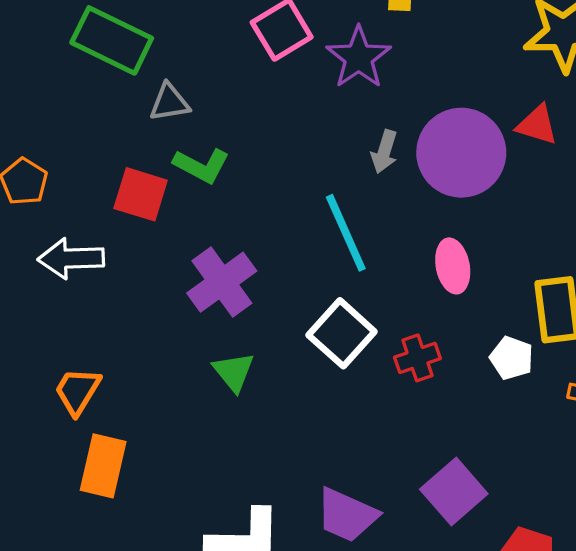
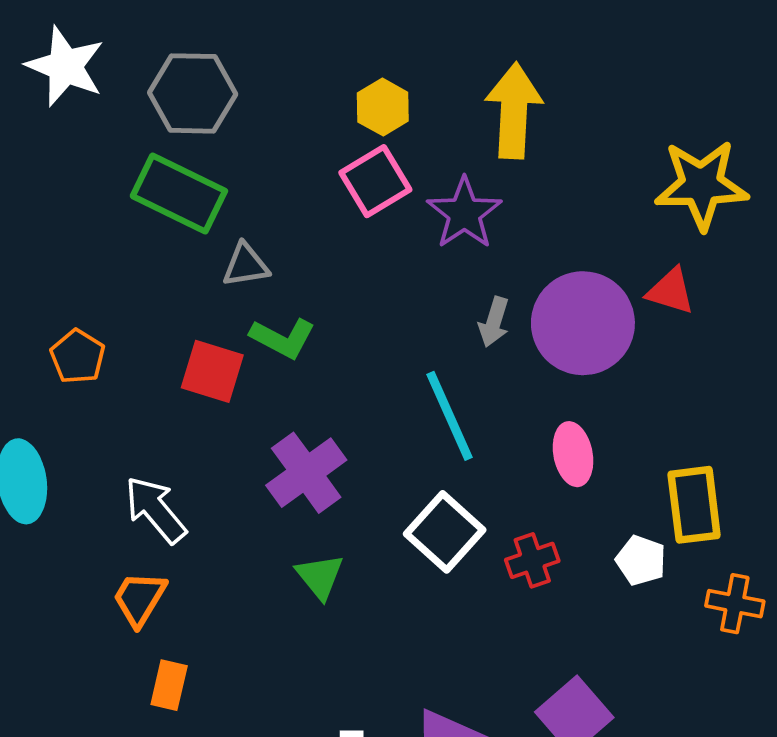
white arrow: (71, 258) -> (155, 510), moved, turned 52
orange rectangle: (103, 466) -> (169, 685), size x0.7

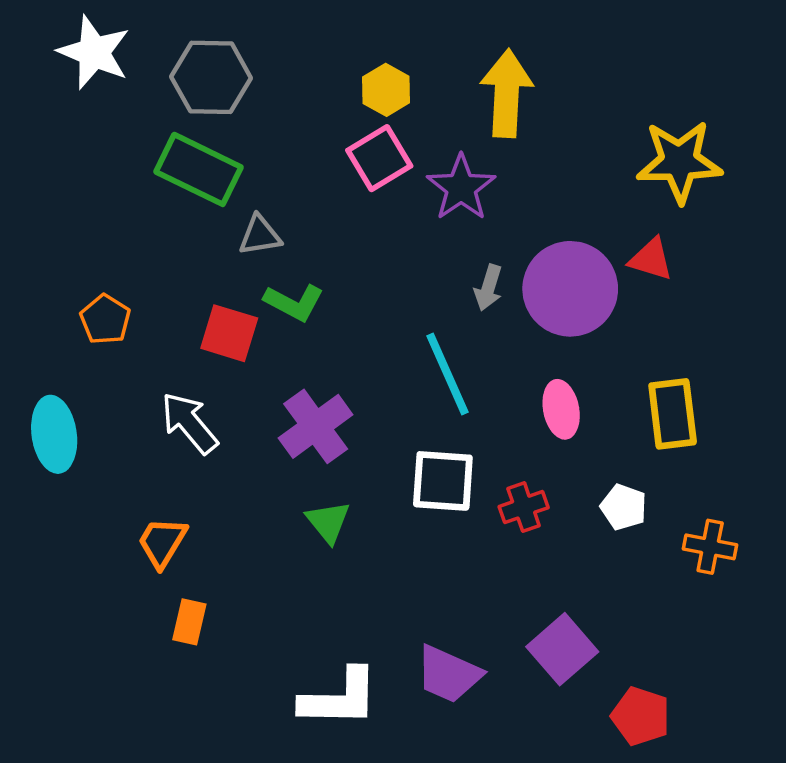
yellow rectangle: (694, 505) -> (673, 414), moved
white arrow: (155, 510) -> (189, 423), moved
white square: (445, 532) -> (443, 481), turned -38

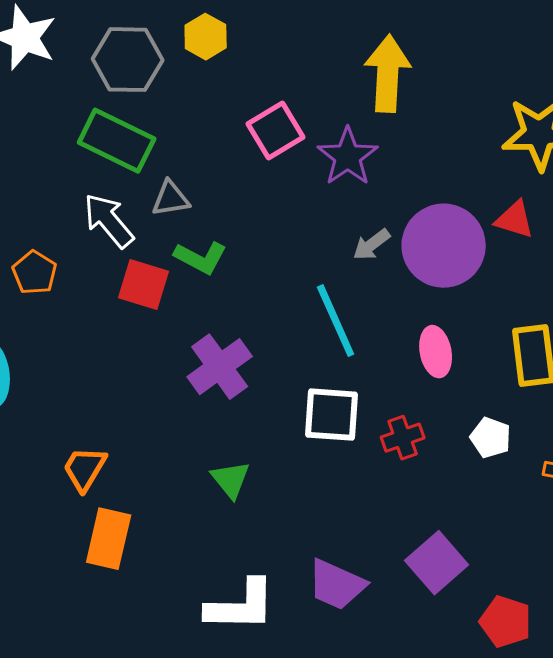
yellow hexagon: (386, 90) -> (206, 37), moved
gray arrow: (488, 288) -> (372, 245), turned 36
white arrow: (189, 423) -> (109, 221), moved
green triangle: (328, 522) -> (231, 480), moved
orange rectangle: (189, 622) -> (109, 539), size x1.5

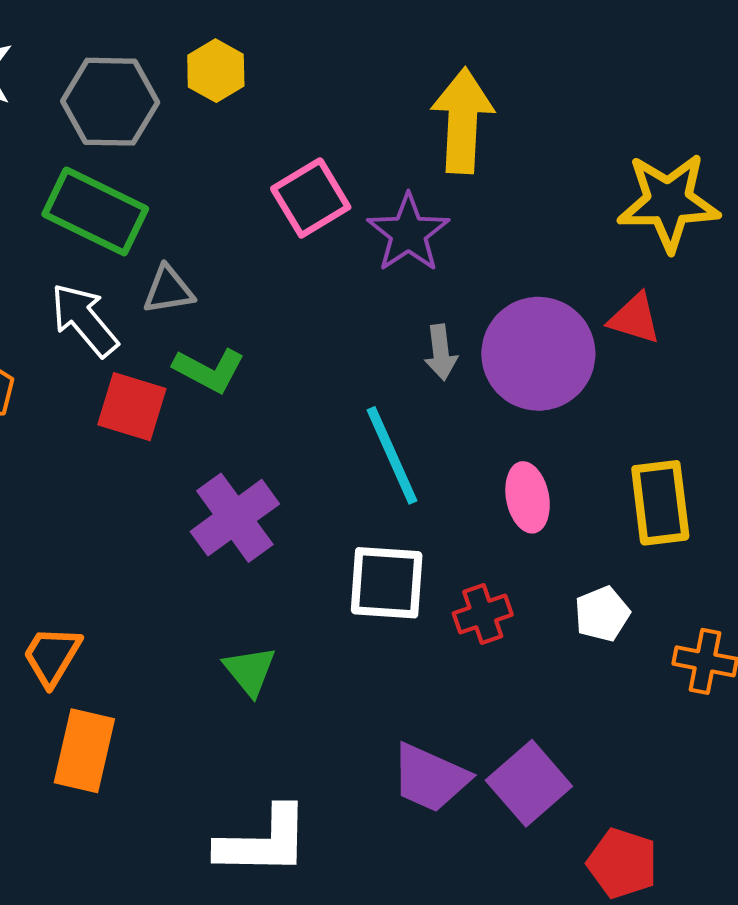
gray arrow: (372, 245) -> (441, 352), turned -60
white pentagon: (491, 438) -> (602, 614), turned 30
purple trapezoid: (337, 585) -> (430, 778), moved

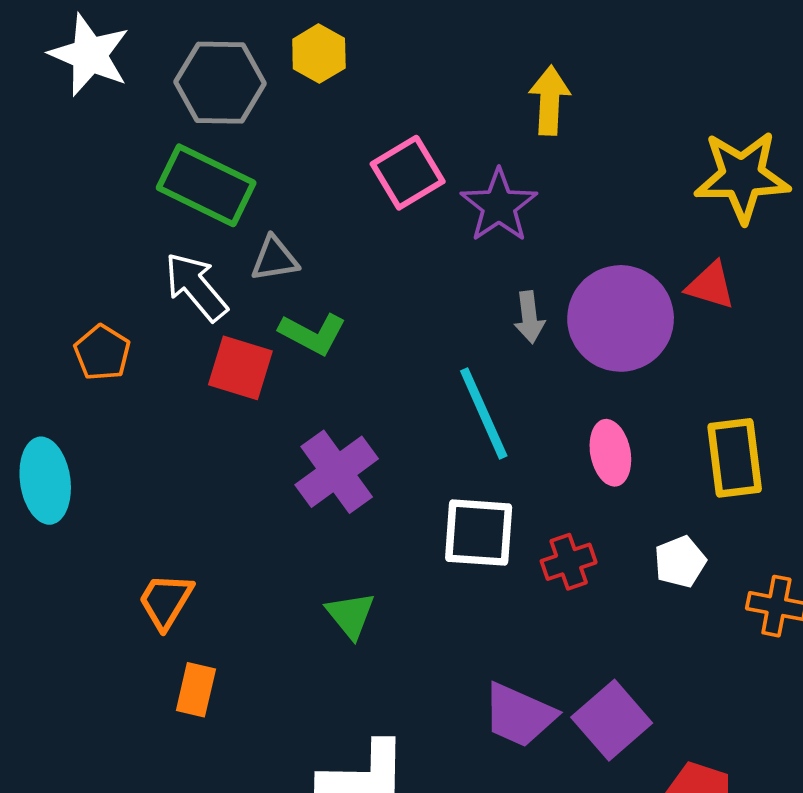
yellow arrow: (462, 121) -> (550, 100), size x0.7
orange rectangle: (84, 751) -> (196, 690), size x0.7

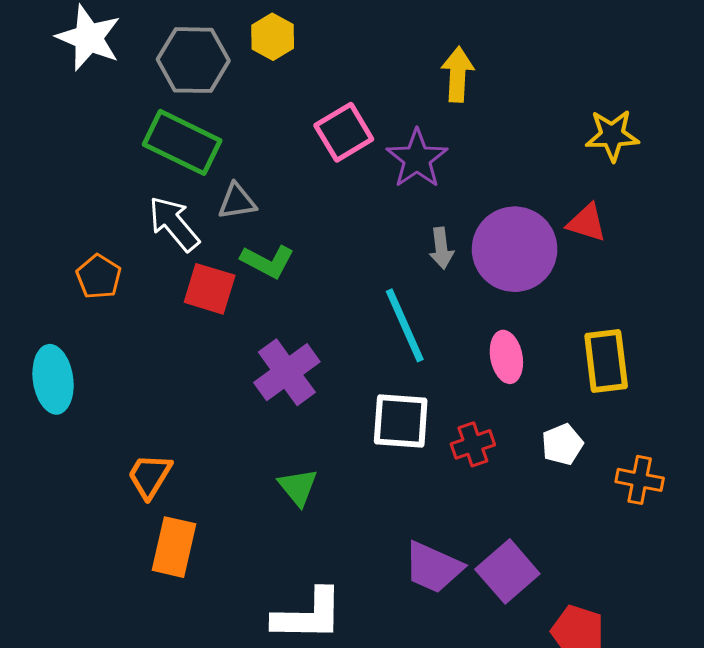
yellow star: (742, 176) -> (612, 135), size x0.7
orange rectangle: (196, 690) -> (174, 547), size x1.4

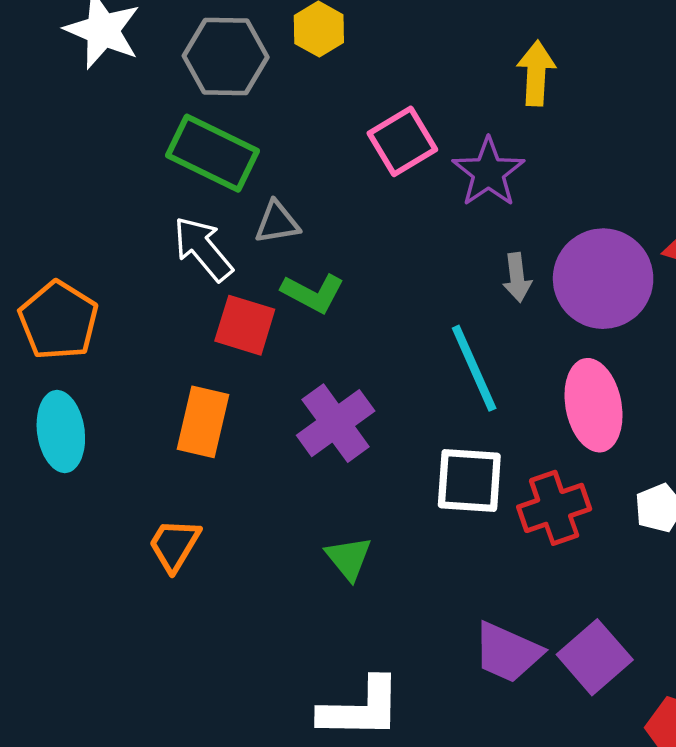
orange pentagon: (99, 277) -> (58, 320), moved, size x1.5
pink ellipse: (506, 357) -> (594, 405), size x1.5
red cross: (473, 444) -> (554, 508), size x1.4
orange rectangle: (174, 547) -> (203, 422), moved

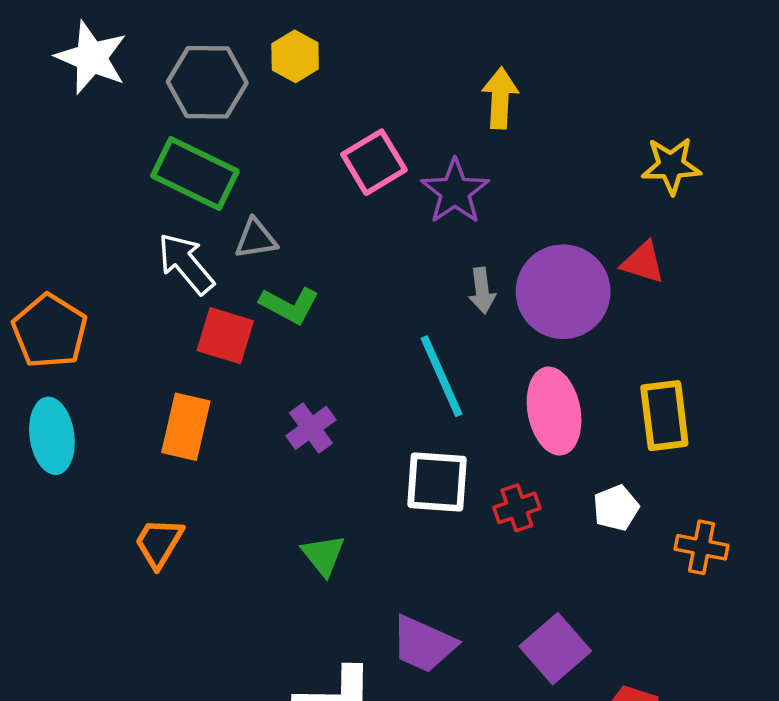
purple cross: (336, 423) -> (311, 428), size x0.7
red cross: (554, 508) -> (517, 508), size x0.7
purple trapezoid: (508, 652) -> (423, 644), moved

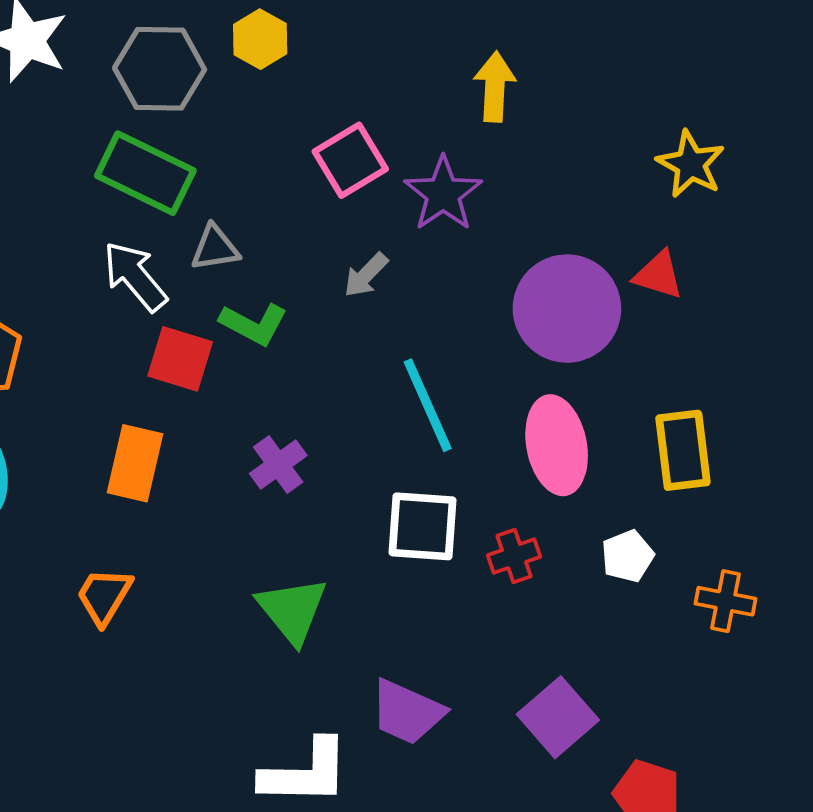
yellow star: (671, 166) -> (691, 164), turned 30
gray arrow: (482, 291) -> (366, 275), moved, turned 51
green triangle: (323, 555) -> (292, 610), size x1.4

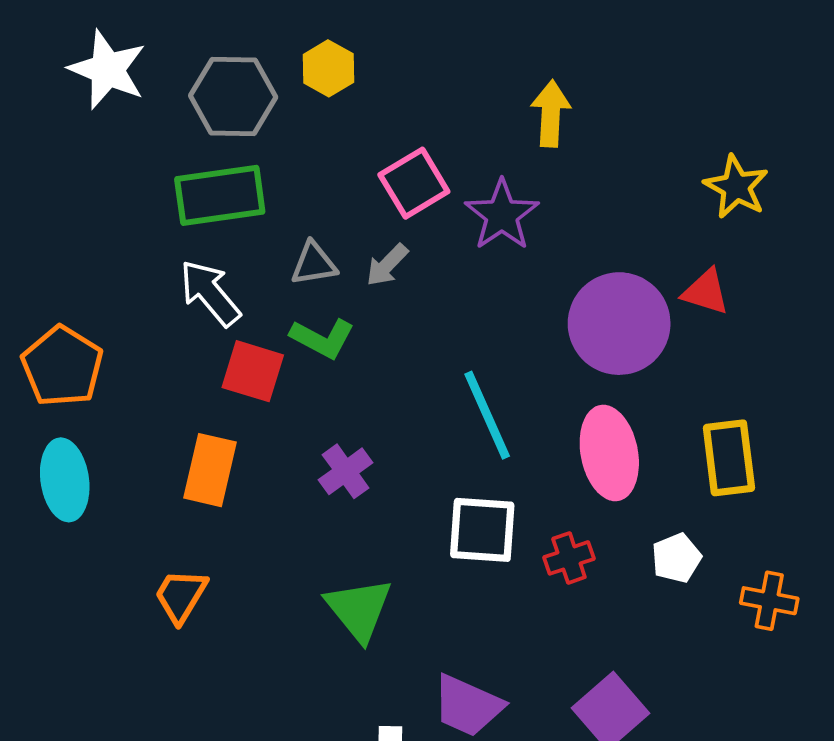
green rectangle: (145, 173) -> (220, 195), turned -34
gray triangle: (215, 248) -> (314, 264), moved
gray arrow: (366, 275) -> (387, 265), moved

